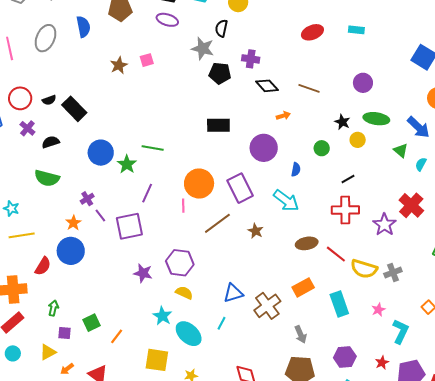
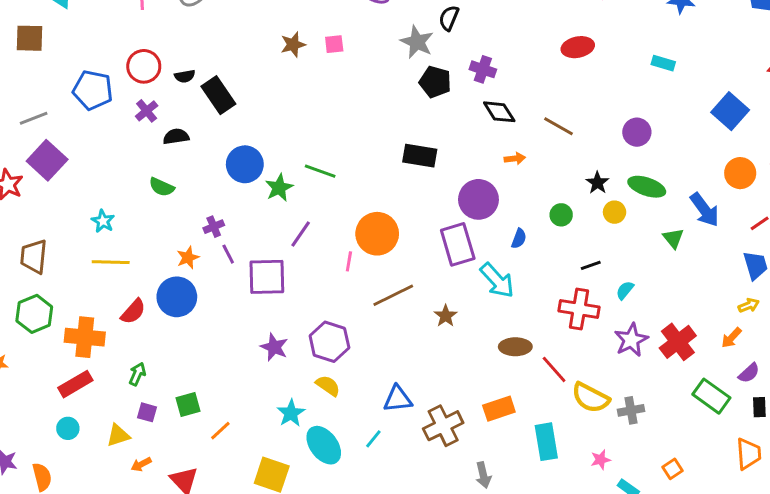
cyan rectangle: (356, 30) -> (663, 63), moved
cyan semicircle: (421, 164) -> (625, 290), moved
green semicircle: (47, 178) -> (162, 187), size x0.7
purple rectangle: (240, 188) -> (458, 244), moved
red cross: (411, 205) -> (678, 342), moved

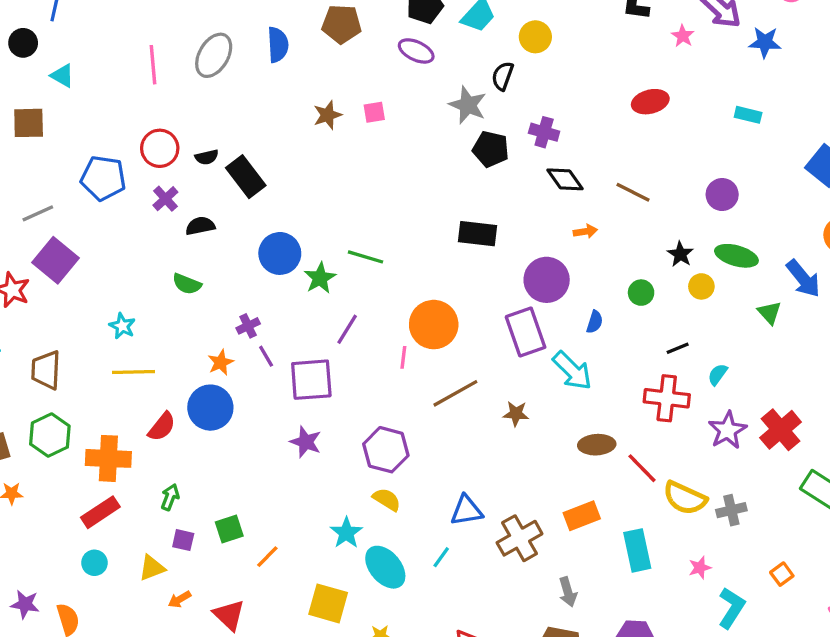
brown star: (446, 316) -> (516, 414), turned -30
purple star: (274, 347) -> (306, 442), moved

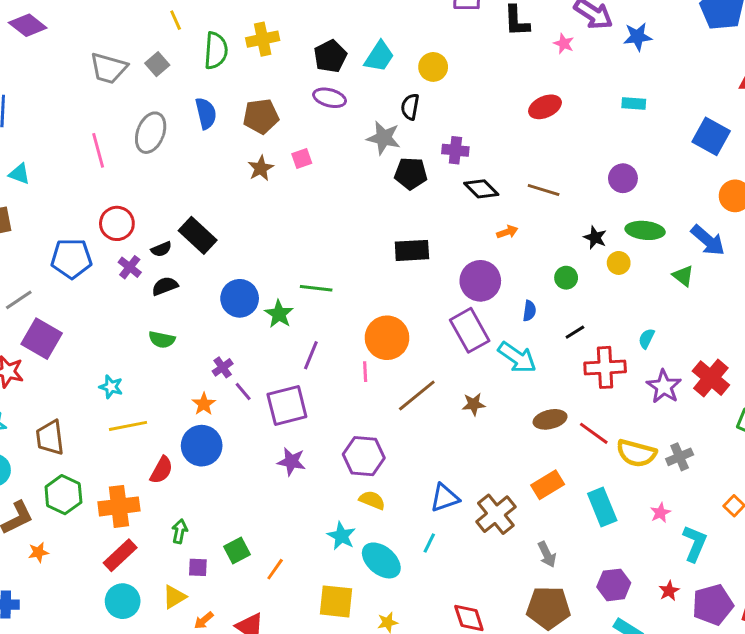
brown pentagon: (342, 24) -> (261, 116), moved
black semicircle: (207, 157) -> (161, 249), moved
black line: (678, 348) -> (575, 332), moved
cyan circle: (94, 563) -> (123, 601), size x1.5

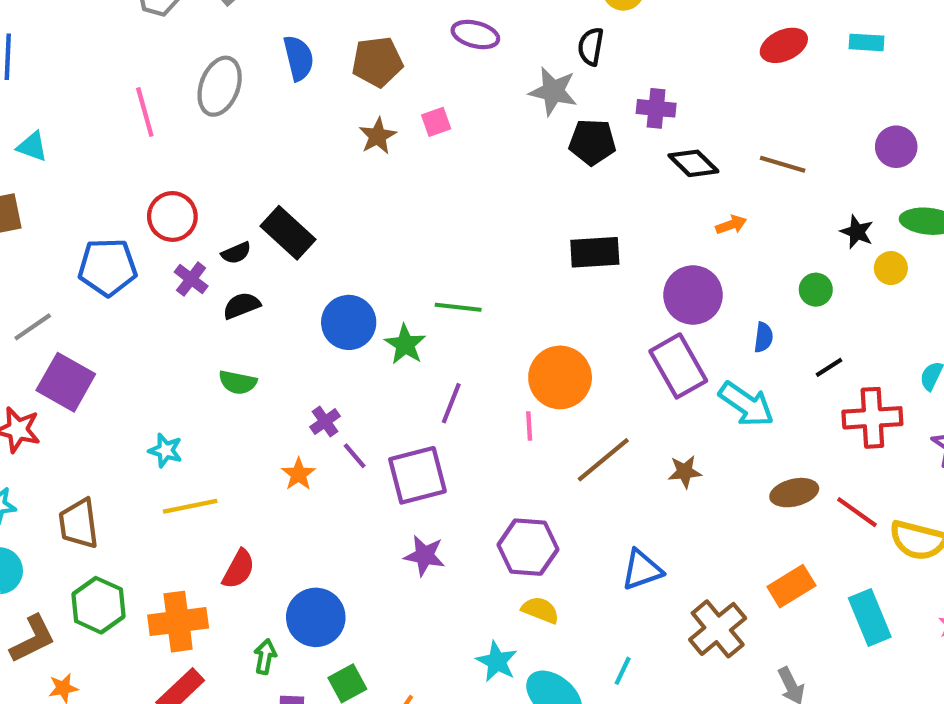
cyan rectangle: (634, 104) -> (866, 42), moved
blue circle: (202, 446) -> (316, 617), moved
blue triangle: (445, 498) -> (642, 570), moved

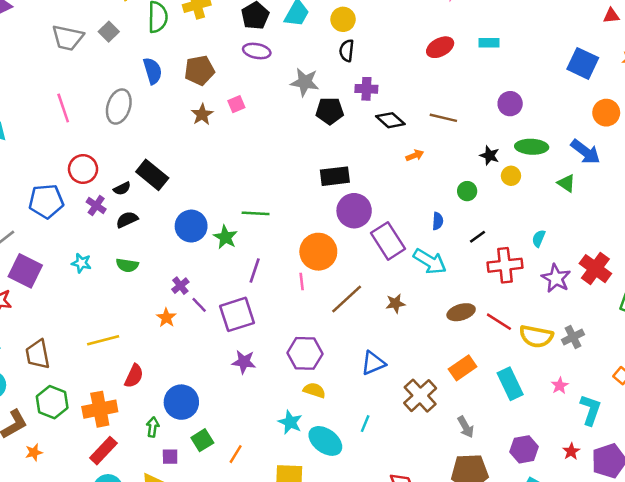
black semicircle: (591, 47) -> (347, 51), moved
gray ellipse: (220, 86) -> (119, 107), moved
purple circle: (693, 295) -> (354, 211), moved
cyan star: (165, 450) -> (81, 263), moved

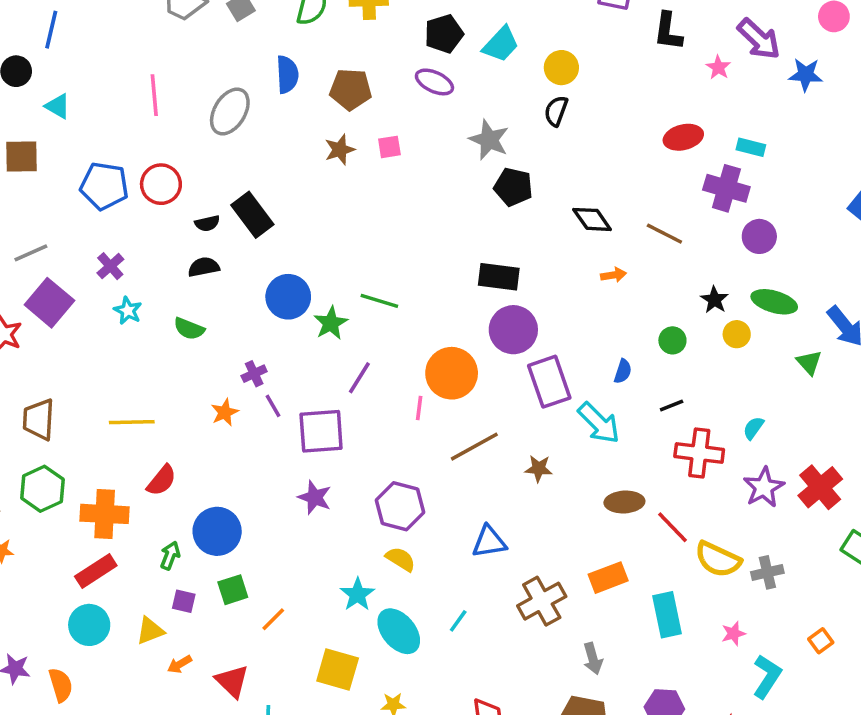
purple cross: (366, 89) -> (726, 188), moved, size x1.4
blue pentagon: (46, 201) -> (104, 186), moved
purple cross: (96, 205) -> (110, 266), moved

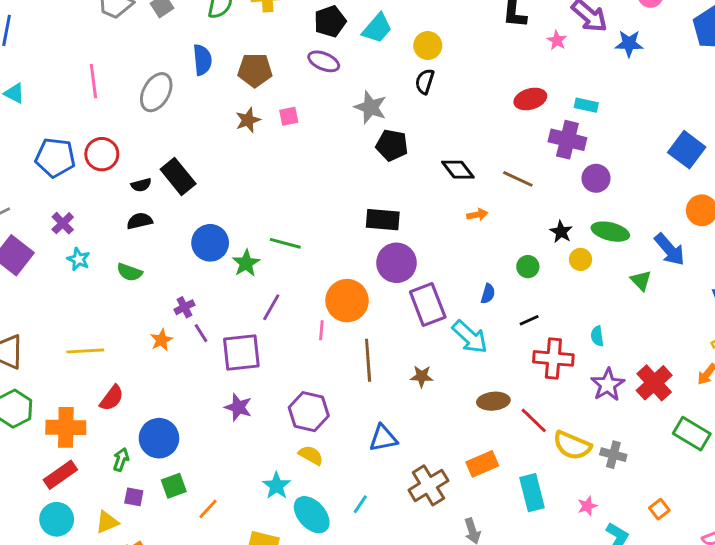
cyan semicircle: (753, 428) -> (597, 336), turned -42
brown line: (474, 447) -> (368, 360), turned -63
gray cross: (767, 572) -> (613, 455), turned 30

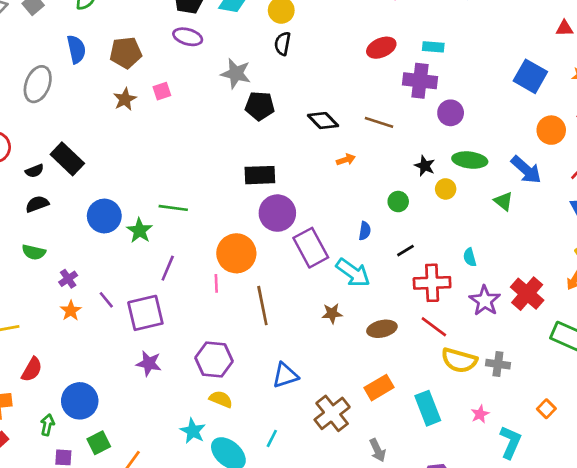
purple cross: (184, 307) -> (68, 279), moved
brown star: (422, 376) -> (332, 313), moved
red line: (534, 420) -> (434, 327), moved

